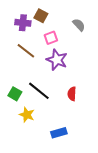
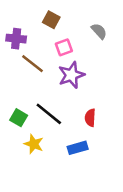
purple cross: (23, 23) -> (16, 39), moved
purple star: (57, 60) -> (71, 75), turned 30
blue rectangle: (59, 133) -> (78, 148), moved

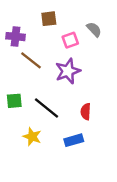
brown square: (51, 20) -> (49, 19), turned -35
pink square: (64, 47) -> (70, 40), moved
green square: (19, 118) -> (14, 101), moved, turned -35

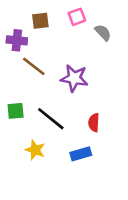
brown square: (49, 19) -> (40, 21), moved
pink square: (70, 40) -> (77, 17), moved
purple star: (68, 71) -> (74, 78), turned 30

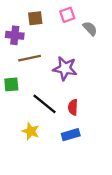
brown line: (34, 66) -> (30, 58), turned -50
green square: (16, 111) -> (11, 84), moved
red semicircle: (94, 123) -> (73, 107), moved

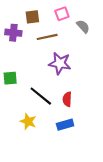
brown line: (30, 58) -> (47, 37), moved

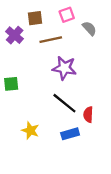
purple cross: (13, 33) -> (15, 35), turned 35
black line: (41, 96) -> (64, 103), moved
red semicircle: (67, 99) -> (88, 115), moved

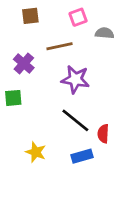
brown square: (35, 18) -> (30, 16), moved
gray semicircle: (89, 28) -> (105, 33), turned -42
purple cross: (15, 35) -> (24, 63), moved

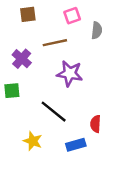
gray semicircle: (105, 33) -> (97, 30), turned 91
black line: (75, 120) -> (54, 112), moved

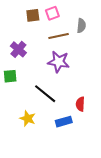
brown square: (28, 14) -> (33, 15), moved
pink square: (72, 16) -> (52, 13), moved
brown line: (55, 43) -> (59, 36), moved

